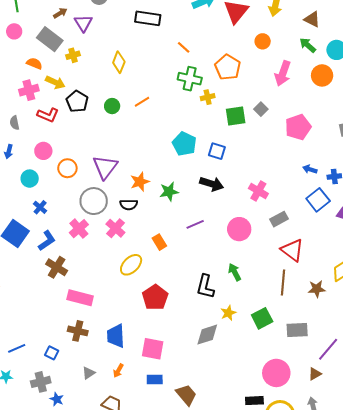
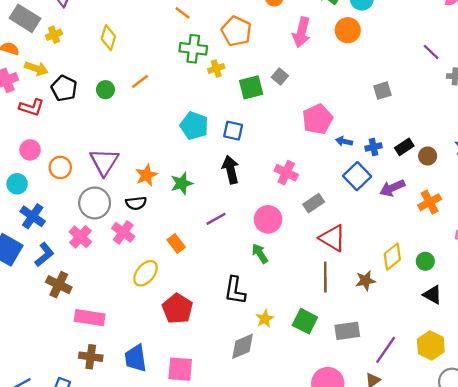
pink pentagon: (298, 127) -> (318, 119), moved
black arrow: (212, 184) -> (231, 170), turned -115
blue cross: (40, 207) -> (33, 216), size x1.5
green arrow: (235, 272) -> (260, 253), moved
green square: (262, 318) -> (305, 321), turned -30

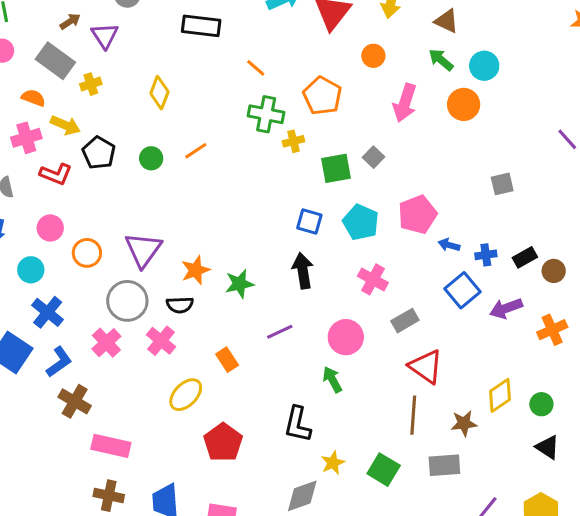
cyan pentagon: (194, 126) -> (361, 222), moved
gray rectangle: (347, 331) -> (444, 465), moved

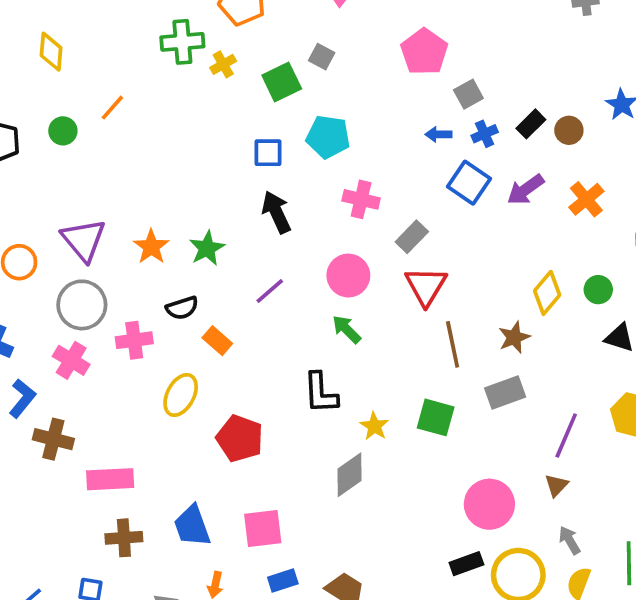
gray square: (502, 184) -> (468, 94), moved
pink pentagon: (417, 215) -> (424, 52), moved
black semicircle: (180, 305) -> (182, 308), moved
pink cross: (161, 341) -> (134, 340), turned -32
red triangle: (426, 367) -> (426, 286), moved, turned 42

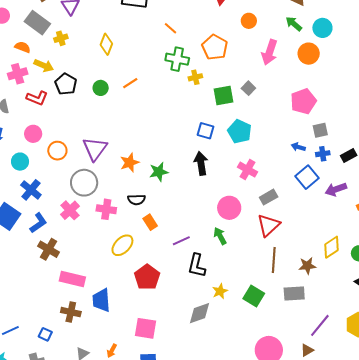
purple line: (270, 291) -> (181, 241), moved
blue trapezoid: (192, 526) -> (101, 300), moved

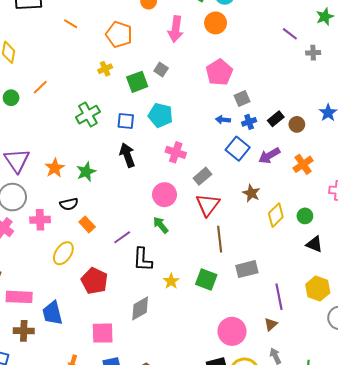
green cross: (177, 59) -> (88, 115), moved, turned -30
brown star: (307, 266) -> (251, 193), moved, turned -30
gray diamond: (199, 313) -> (140, 308), moved
purple line: (320, 325) -> (279, 297), turned -40

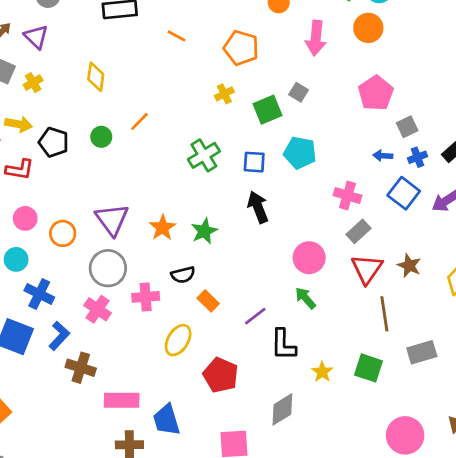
pink cross: (176, 152) -> (347, 195), moved
brown star: (251, 193) -> (409, 266), moved

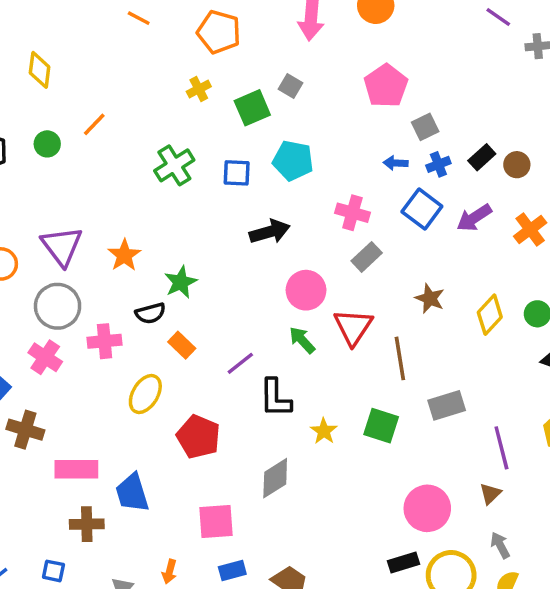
black arrow: (258, 207) -> (270, 232), moved, turned 96
green star: (204, 231) -> (181, 282), moved
red triangle: (367, 269) -> (353, 327), moved

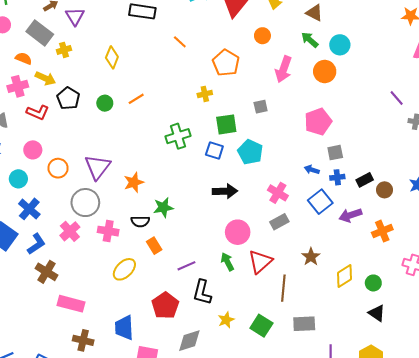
gray square: (290, 86) -> (261, 107), turned 32
green square: (252, 108) -> (226, 124), moved
red pentagon: (198, 437) -> (165, 306), moved
blue trapezoid: (132, 493) -> (124, 328), moved
brown cross: (87, 524) -> (83, 340), moved

